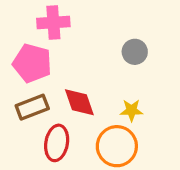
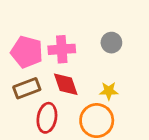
pink cross: (53, 22) -> (62, 49), moved

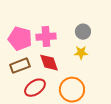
yellow star: (109, 91) -> (81, 53), moved
red ellipse: (47, 118) -> (35, 88), turned 45

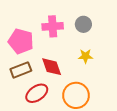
gray circle: (83, 32) -> (83, 24), moved
pink cross: (46, 37) -> (53, 26), moved

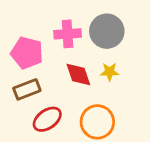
gray circle: (83, 24) -> (107, 31), size x1.6
red diamond: (52, 67) -> (78, 75), moved

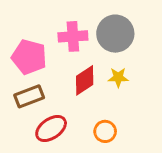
red diamond: (78, 75) -> (85, 80), turned 76
orange circle: (97, 122) -> (105, 131), size x0.6

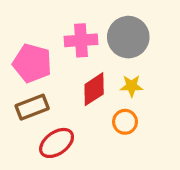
orange circle: (105, 131) -> (125, 122), moved

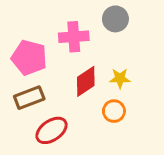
gray circle: (128, 37) -> (115, 19), moved, size x0.7

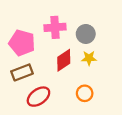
gray circle: (115, 19) -> (86, 34), moved
orange circle: (114, 111) -> (85, 93), moved

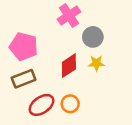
pink cross: (55, 27) -> (69, 15), moved, turned -30
orange circle: (85, 93) -> (70, 104), moved

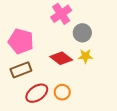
red diamond: (69, 66) -> (61, 58), turned 70

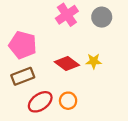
gray circle: (82, 33) -> (102, 17), moved

